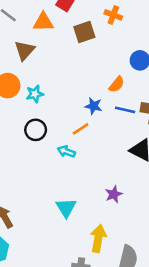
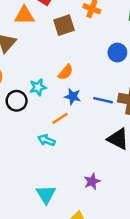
orange semicircle: (117, 84) -> (66, 72), moved
cyan star: (35, 94) -> (38, 87), moved
black circle: (36, 130) -> (17, 101), moved

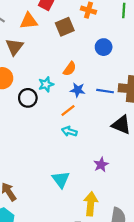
blue circle: (117, 53) -> (104, 47), moved
cyan arrow: (46, 140) -> (69, 131), moved

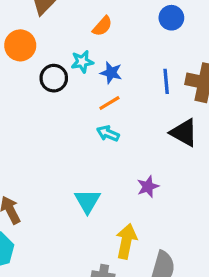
orange semicircle: (70, 69) -> (102, 26), moved
blue star: (78, 90) -> (111, 73), moved
blue line: (105, 91) -> (166, 81), turned 70

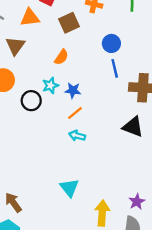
blue line: (166, 81) -> (115, 68), moved
purple star: (148, 187) -> (137, 202), moved

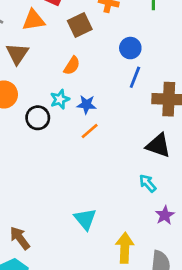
blue line: (115, 68) -> (135, 77), turned 36
cyan arrow: (77, 136) -> (148, 183), moved, turned 35
purple star: (137, 202) -> (165, 215), moved

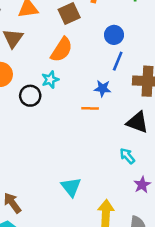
orange semicircle: (72, 66) -> (62, 50), size x1.5
blue star: (86, 105) -> (103, 88), moved
orange line: (90, 131) -> (90, 108), moved, turned 42

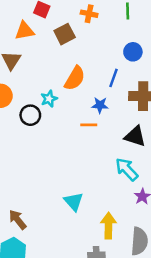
blue circle: (114, 35) -> (133, 52), moved
orange semicircle: (62, 50) -> (75, 78), moved
cyan arrow: (127, 156) -> (127, 169), size x1.5

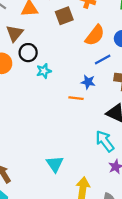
orange semicircle: (75, 78) -> (95, 35), moved
blue line: (113, 78) -> (103, 60), turned 35
black circle: (30, 115) -> (28, 53), moved

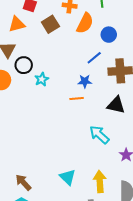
orange semicircle: (95, 35) -> (85, 23), moved
cyan arrow: (105, 141) -> (99, 135), moved
cyan triangle: (55, 164) -> (68, 177), moved

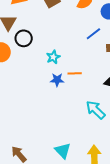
cyan star: (42, 79) -> (53, 57), moved
blue star: (85, 81) -> (57, 80), moved

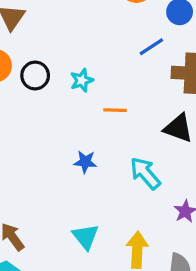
black circle: (24, 38) -> (35, 75), moved
blue star: (57, 80) -> (85, 162), moved

